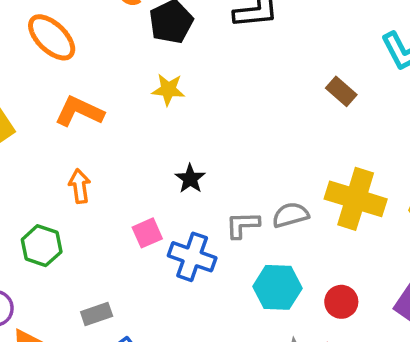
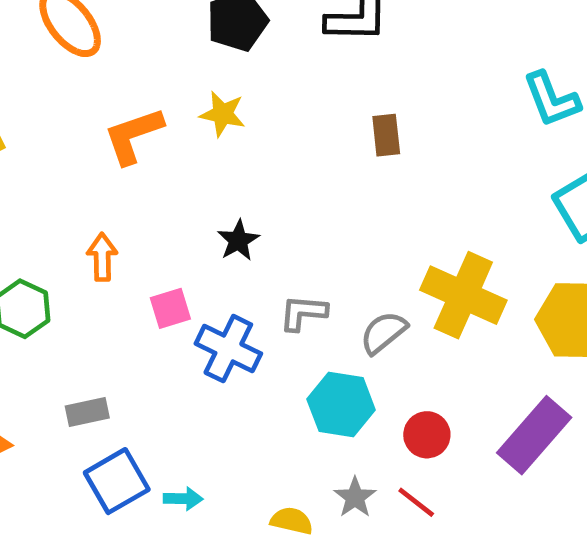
brown rectangle: (341, 91) -> (386, 135), moved, turned 36
orange L-shape: (79, 111) -> (133, 136), moved, turned -51
orange arrow: (80, 186) -> (102, 257), moved
gray semicircle: (291, 215) -> (383, 333), moved, turned -30

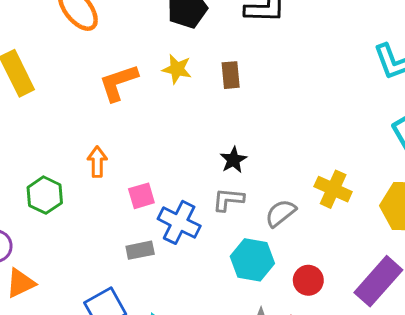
brown rectangle: (386, 135) -> (231, 75), moved
black star: (238, 240) -> (233, 160), moved
yellow cross: (463, 295) -> (333, 189), size x0.7
gray rectangle: (87, 412) -> (140, 250), moved

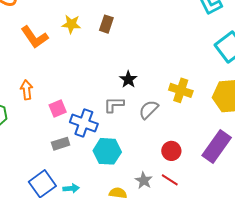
brown rectangle: (231, 75) -> (106, 24), turned 30
orange L-shape: (118, 83) -> (34, 37), turned -100
black star: (233, 160) -> (128, 79), moved
cyan hexagon: (252, 260) -> (107, 151), moved

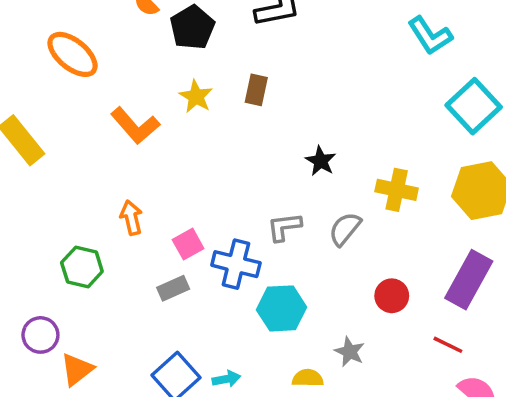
yellow star: (71, 24) -> (196, 96), turned 30
black star: (128, 79) -> (321, 161), moved
gray rectangle: (61, 144) -> (173, 288), moved
red line: (170, 180) -> (448, 345), moved

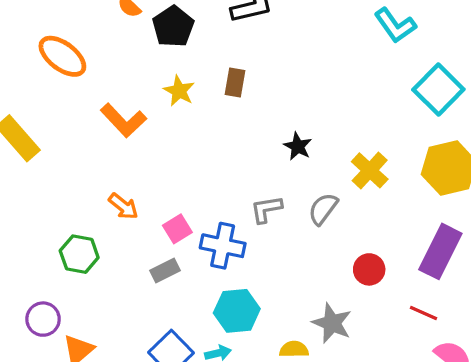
yellow cross: (397, 190) -> (370, 170), turned 33
orange arrow: (131, 218) -> (123, 206), turned 144
cyan hexagon: (282, 308) -> (237, 311), moved
gray star: (350, 352) -> (332, 323), size x1.4

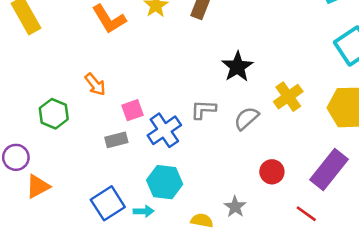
black star: (298, 146) -> (237, 67), size x1.4
blue cross: (223, 246) -> (164, 130), turned 32
gray star: (332, 323) -> (235, 207), size x0.7

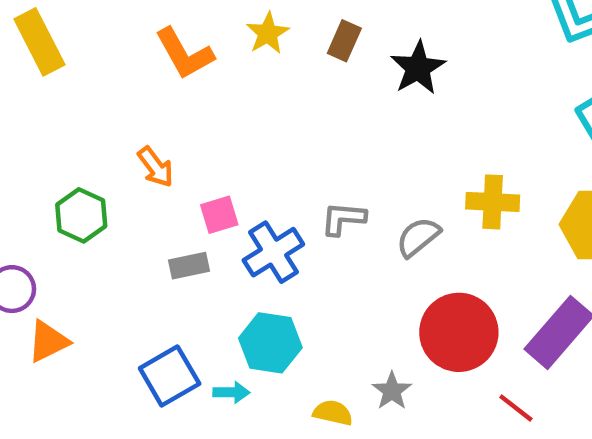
black star: (237, 67) -> (418, 68), moved
yellow cross: (288, 97) -> (493, 202), turned 36
red circle: (272, 172) -> (459, 332), size x1.8

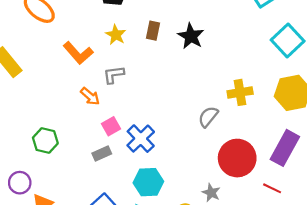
orange arrow: (156, 167) -> (90, 96), moved
gray L-shape: (343, 219) -> (114, 75), moved

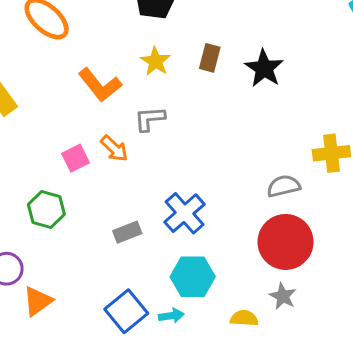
gray semicircle: (208, 117) -> (284, 186), turned 35
pink square: (111, 126) -> (75, 158), moved
red circle: (237, 158) -> (286, 242), moved

